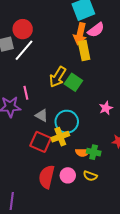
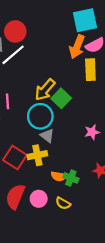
yellow rectangle: (84, 51) -> (90, 70), moved
gray triangle: (42, 115) -> (47, 136), moved
cyan circle: (67, 122) -> (40, 116), moved

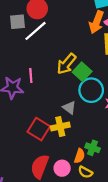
cyan circle: (40, 116) -> (91, 90), moved
orange semicircle: (59, 176) -> (79, 156), moved, turned -80

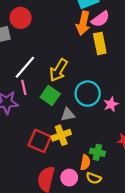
white line: (35, 31) -> (25, 67), moved
green square: (82, 72) -> (50, 95), moved
gray triangle: (69, 108) -> (68, 115), turned -40

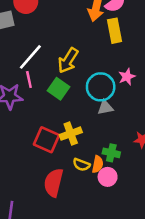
pink star: (111, 104) -> (127, 77), moved
gray triangle: (68, 115) -> (105, 108), moved
pink circle: (69, 178) -> (108, 177), moved
yellow semicircle: (94, 178) -> (81, 165), moved

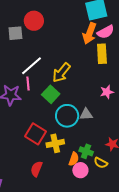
cyan circle: (101, 87) -> (67, 116), moved
yellow cross: (71, 134) -> (55, 143), moved
yellow semicircle: (81, 165) -> (101, 163), moved
red semicircle: (53, 183) -> (36, 169), size x0.7

